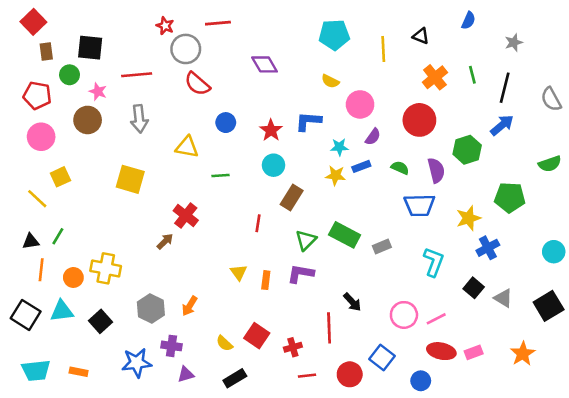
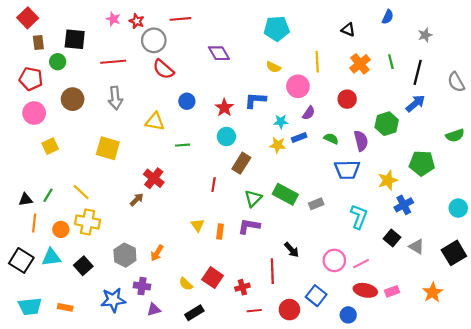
yellow line: (383, 49) -> (317, 62), moved
pink star: (98, 92) -> (113, 19), moved
red circle: (419, 120) -> (347, 99), size x0.7
yellow line: (37, 199) -> (81, 192), moved

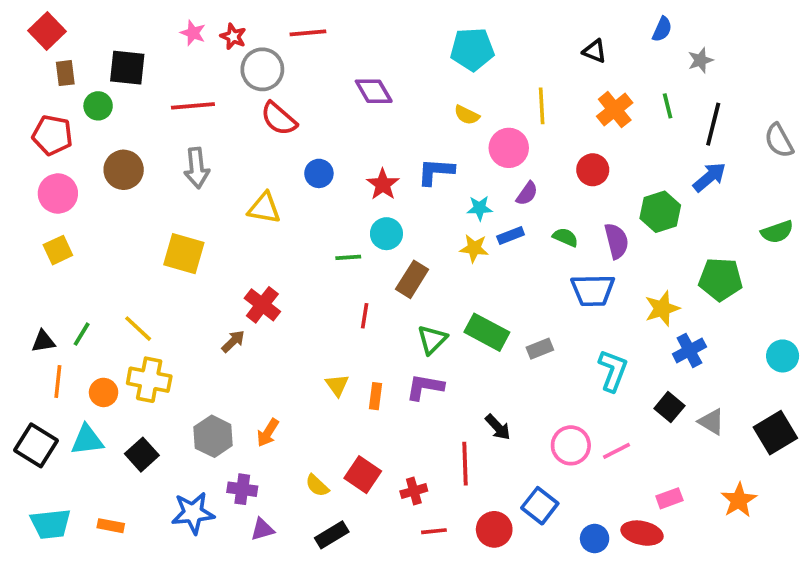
gray star: (425, 35) -> (700, 60), moved
green line: (183, 145) -> (348, 257), moved
yellow square: (50, 146) -> (58, 250), moved
red ellipse: (365, 290) -> (642, 533), moved

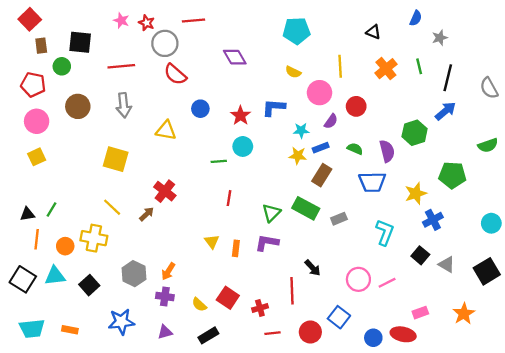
red circle: (593, 170) -> (356, 106), moved
brown rectangle: (412, 279) -> (322, 175), moved
yellow line: (138, 329) -> (112, 207), moved
purple cross: (242, 489) -> (165, 297), moved

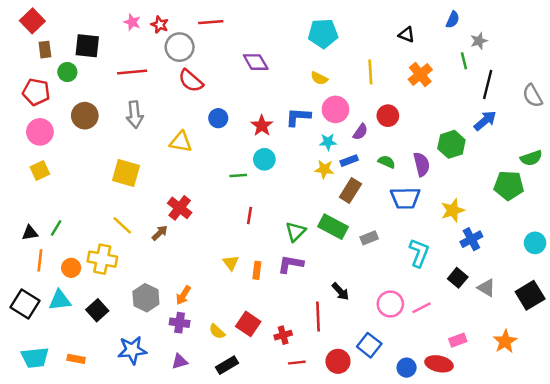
green line: (419, 66) -> (464, 61), moved
pink circle: (319, 93) -> (335, 109), moved
green pentagon: (452, 175) -> (509, 186), moved

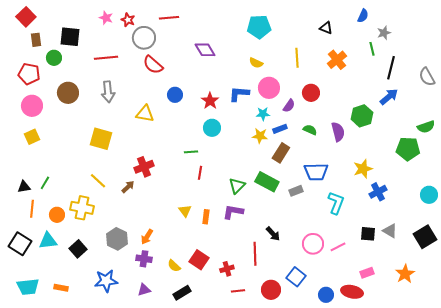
green line: (238, 176) -> (191, 152), moved
blue trapezoid: (405, 198) -> (316, 172), moved
red cross: (180, 208) -> (144, 167), turned 30
black square: (458, 278) -> (368, 234), moved, turned -35

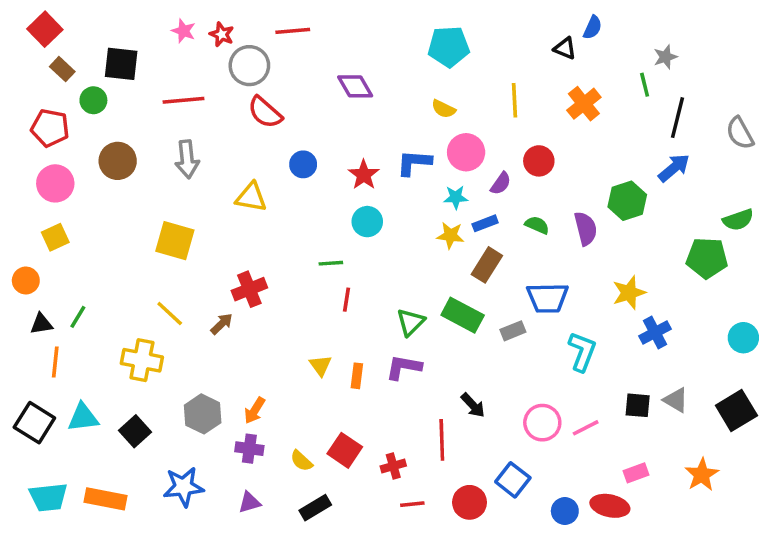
blue semicircle: (363, 16) -> (593, 27), moved
brown rectangle: (36, 40) -> (62, 69), turned -40
orange circle: (57, 215) -> (26, 281), moved
orange rectangle: (61, 288) -> (106, 499), size x1.6

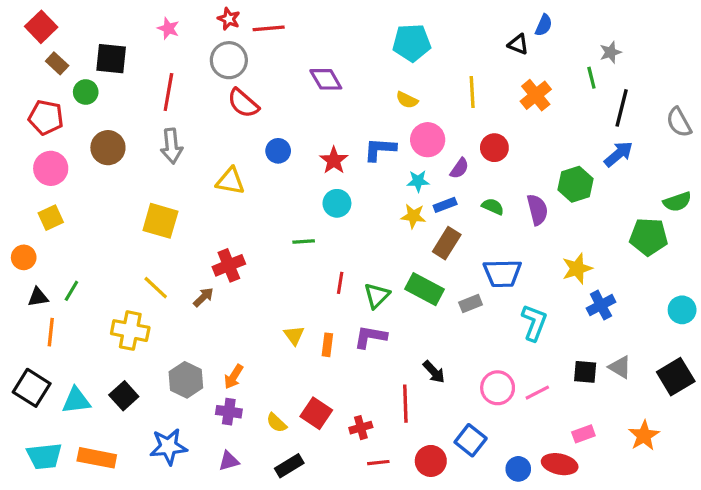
red star: (222, 34) -> (229, 19), moved
red line: (184, 100) -> (168, 92), turned -75
red line: (346, 300) -> (340, 283), moved
cyan triangle: (83, 417) -> (76, 401), moved

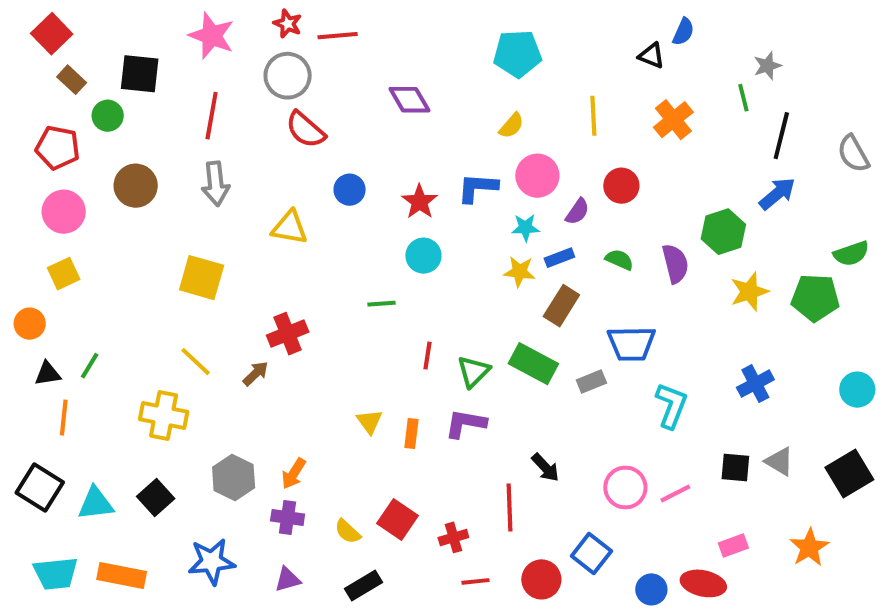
pink star: (168, 28) -> (212, 36), size x1.6
yellow semicircle: (407, 100) -> (511, 126), turned -75
yellow star: (577, 269) -> (749, 292), moved

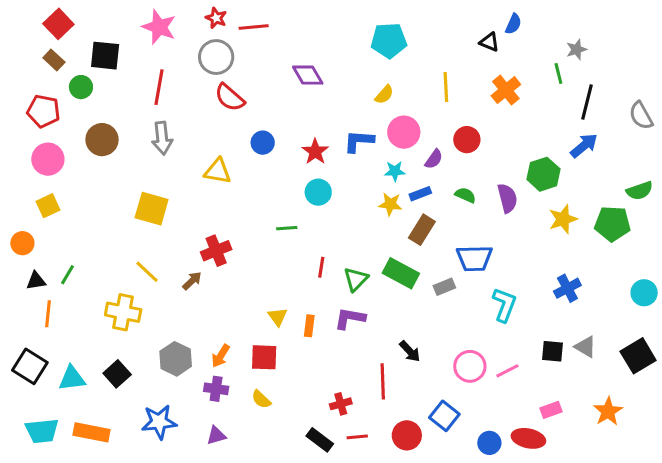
red square: (52, 34) -> (58, 24), moved
red square: (397, 519) -> (264, 357), moved, turned -32
black rectangle: (364, 585) -> (320, 440), moved, turned 68

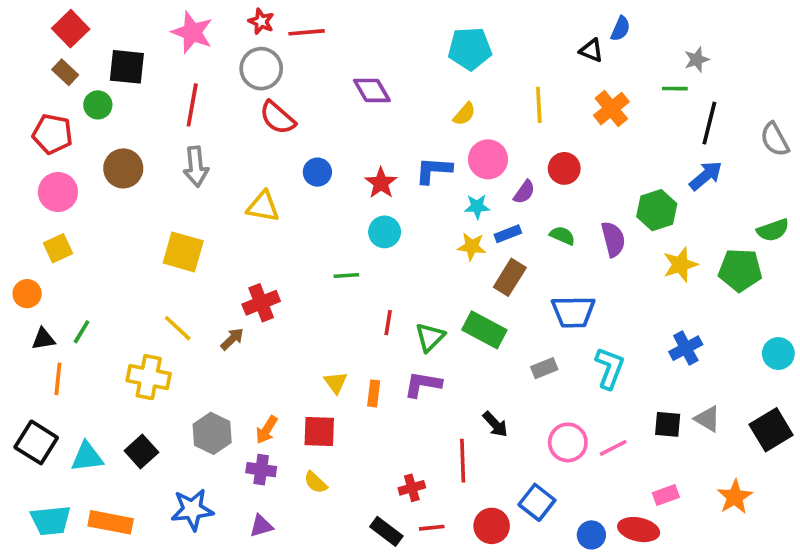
green line: (558, 74) -> (675, 89), turned -75
gray rectangle: (444, 287) -> (544, 368), moved

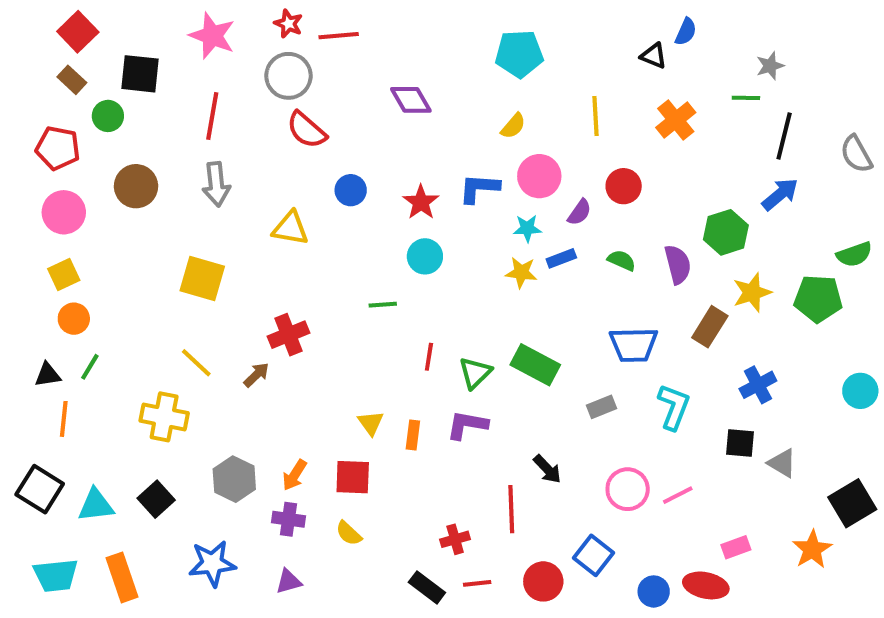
brown rectangle: (510, 277) -> (710, 327), moved
orange circle: (27, 294) -> (74, 319), moved
black square: (668, 424) -> (740, 443), moved
black square: (771, 430) -> (852, 503), moved
orange rectangle: (111, 522) -> (122, 577), turned 60

